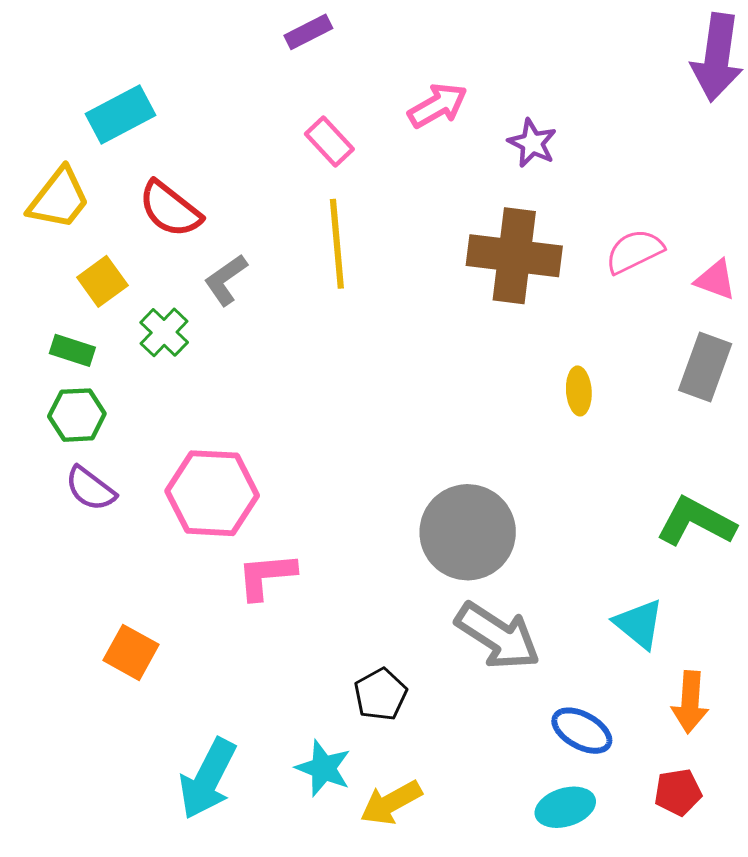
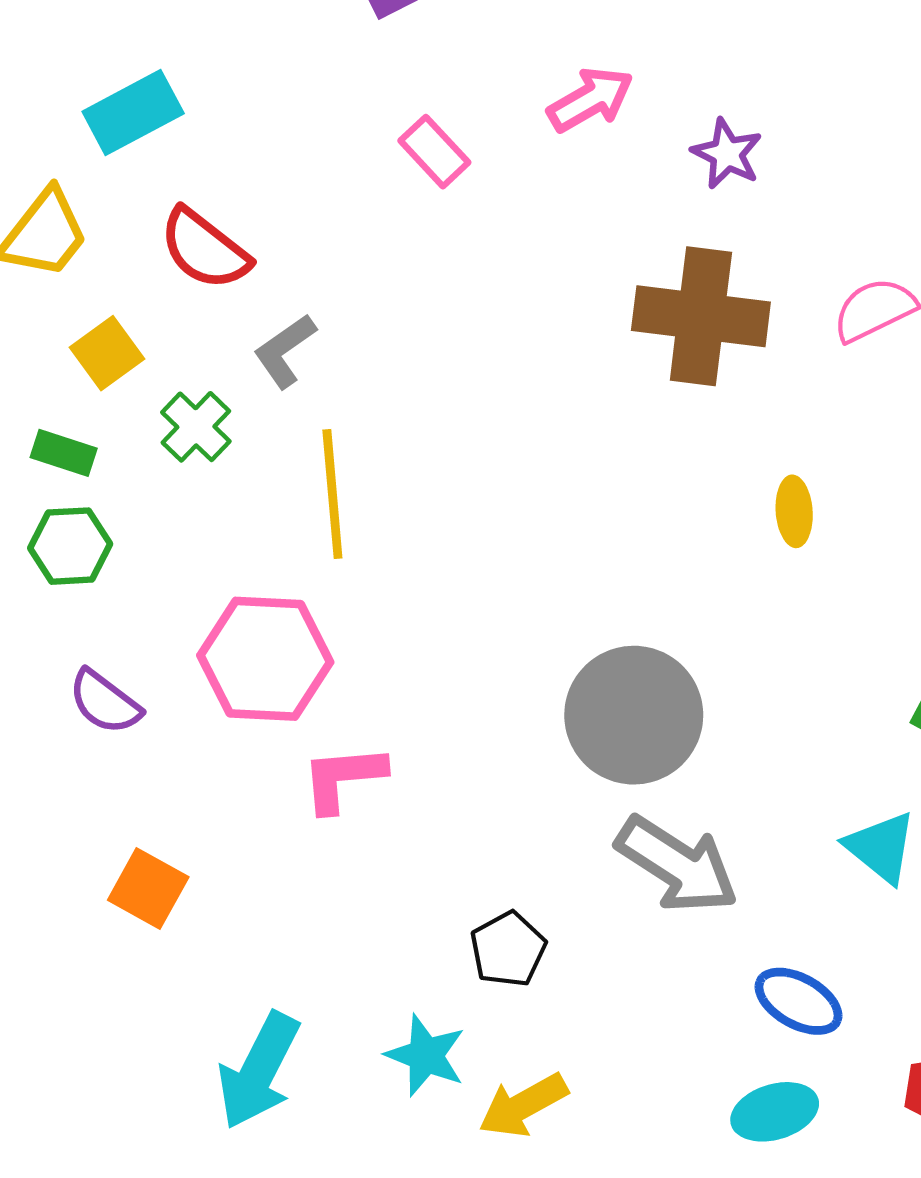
yellow line: (337, 244) -> (332, 494), moved
purple semicircle: (90, 489) -> (105, 702), moved

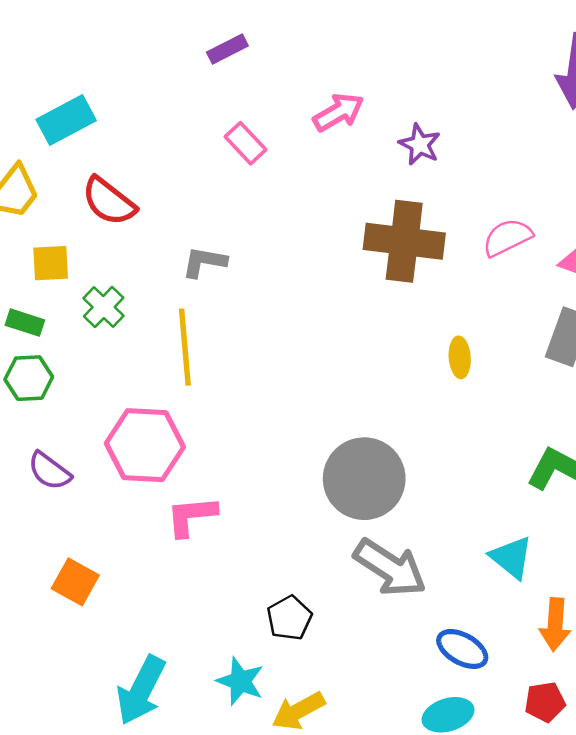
gray L-shape: (285, 351) -> (204, 262), moved, turned 45
yellow square: (107, 353) -> (51, 263), turned 33

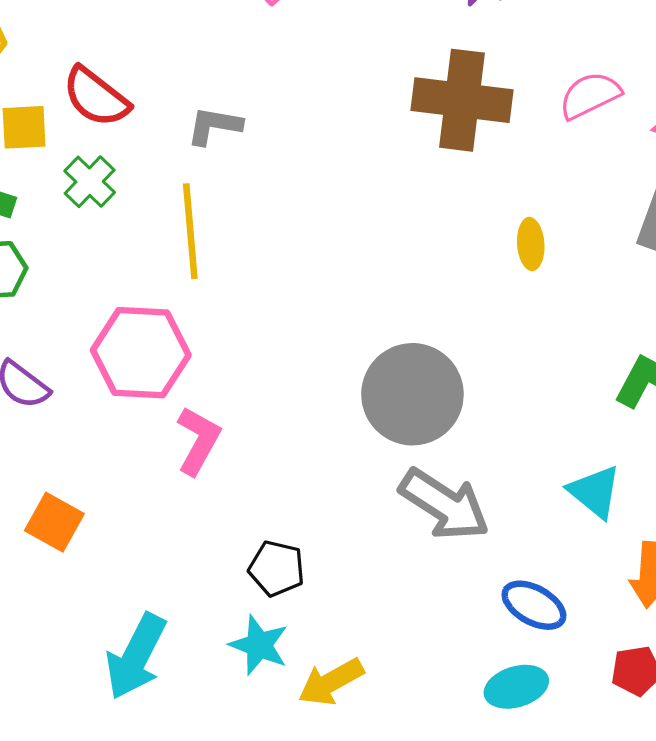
red semicircle: (109, 201) -> (96, 97), moved
pink L-shape: (191, 516) -> (198, 441), turned 124
black pentagon: (289, 618) -> (277, 568), moved, turned -30

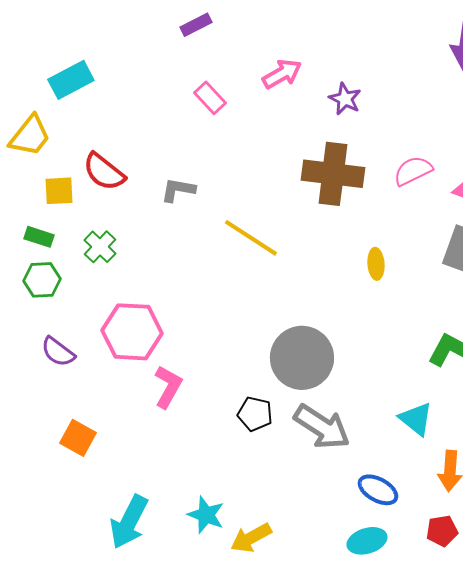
green cross: (90, 182) -> (100, 247), moved
yellow line: (190, 231) -> (251, 238), moved, turned -52
black pentagon: (277, 568) -> (255, 414), moved

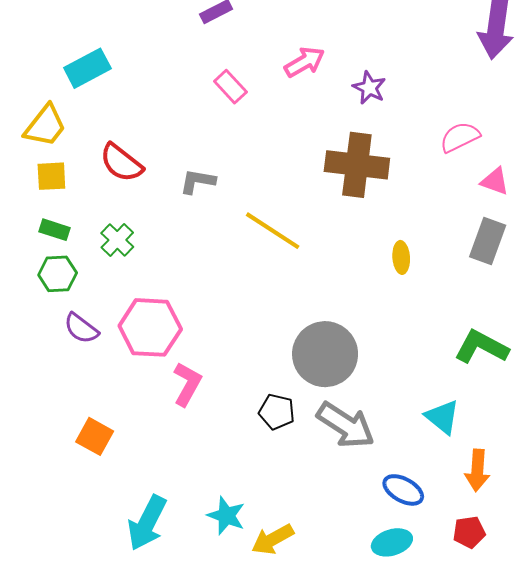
pink semicircle: (413, 171) -> (460, 137), moved
yellow square: (59, 191) -> (51, 176), moved
purple semicircle: (58, 352) -> (81, 328), moved

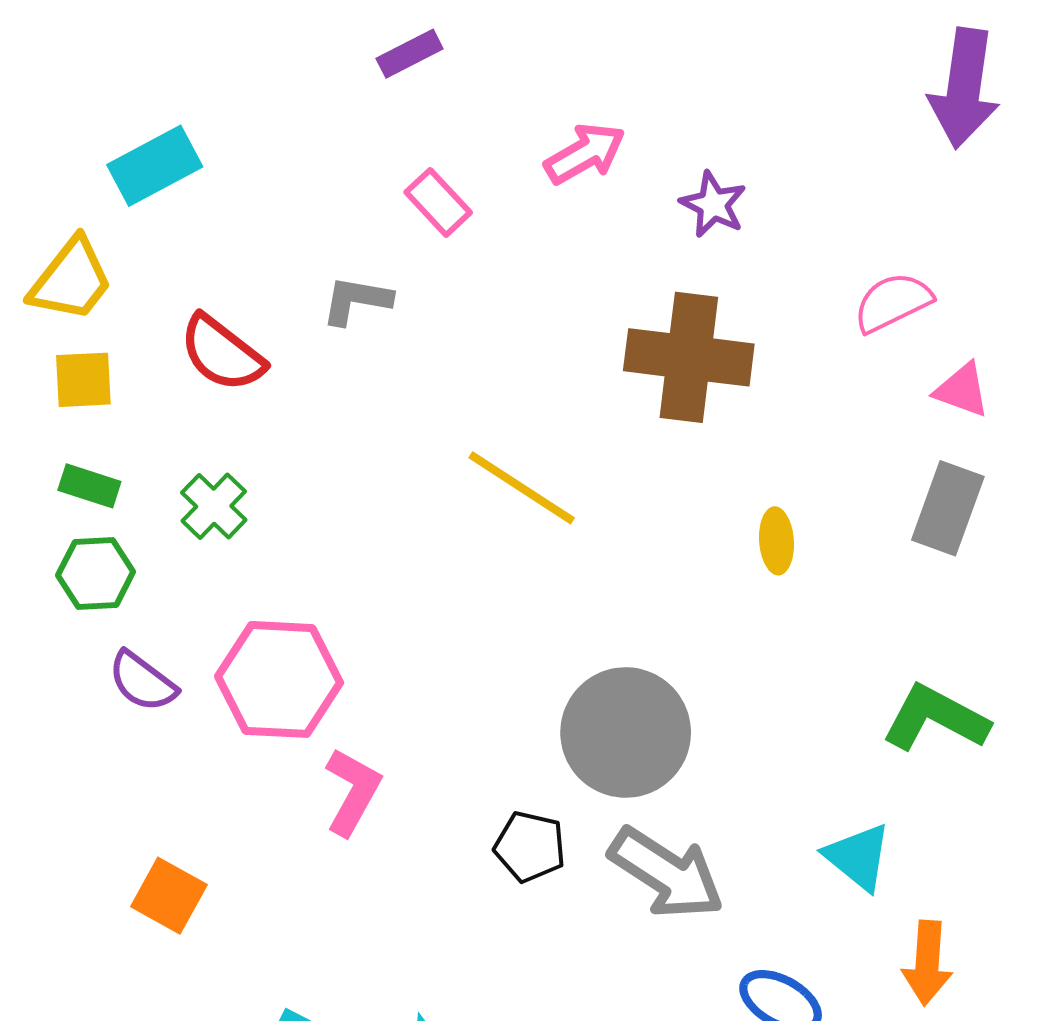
gray L-shape: (198, 181) -> (357, 300), moved

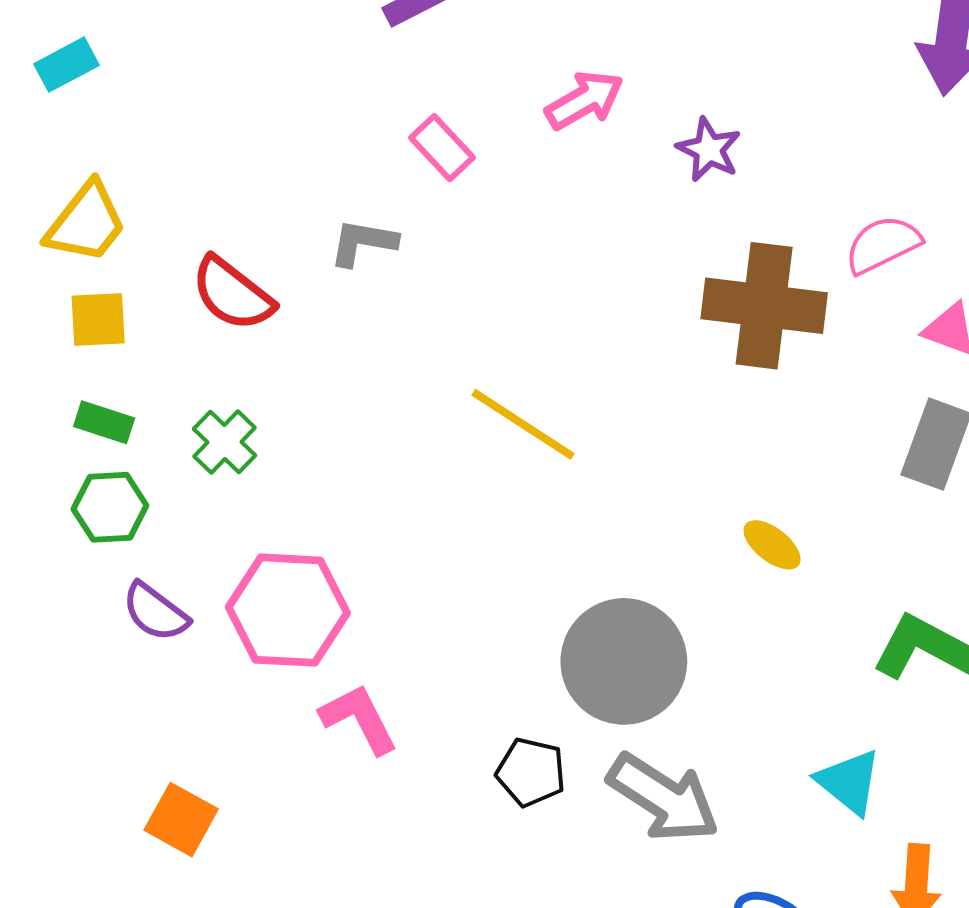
cyan rectangle: (155, 166) -> (66, 65), moved, size x0.7
brown cross: (689, 357) -> (764, 306), moved
yellow ellipse: (776, 541) -> (772, 545), moved, turned -48
pink L-shape: (352, 792) -> (359, 719), turned -56

